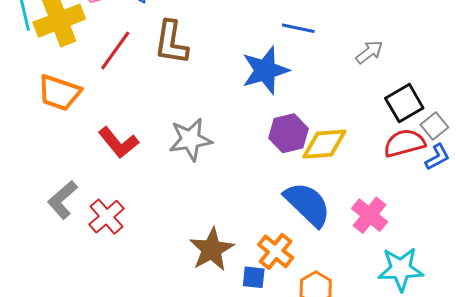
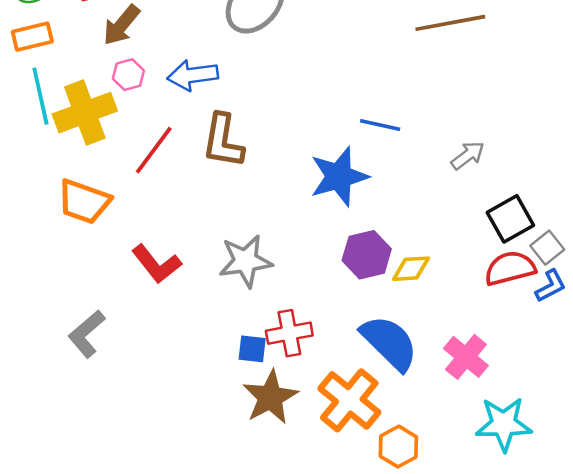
yellow diamond: (324, 144) -> (411, 269), size x0.7
red cross: (107, 217) -> (289, 333), moved, turned 30
orange cross: (276, 251) -> (349, 400), size x1.4
blue square: (254, 277) -> (252, 349), moved

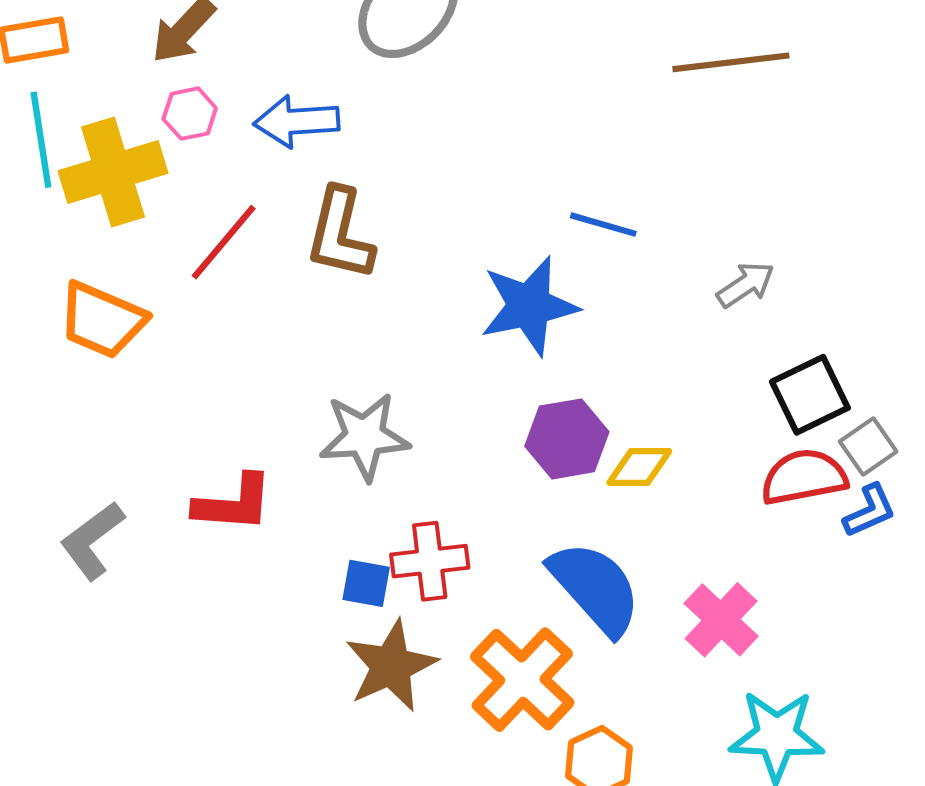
red L-shape: (156, 264) -> (233, 503), moved, turned -51

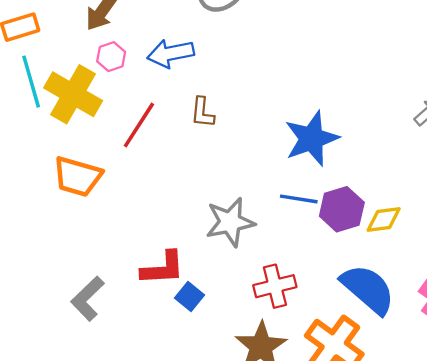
yellow cross: (113, 172) -> (73, 94), turned -36
blue line: (603, 225) -> (299, 199), moved
brown L-shape: (340, 234) -> (202, 112), size x0.6
blue square: (366, 583) -> (189, 297), moved, turned 36

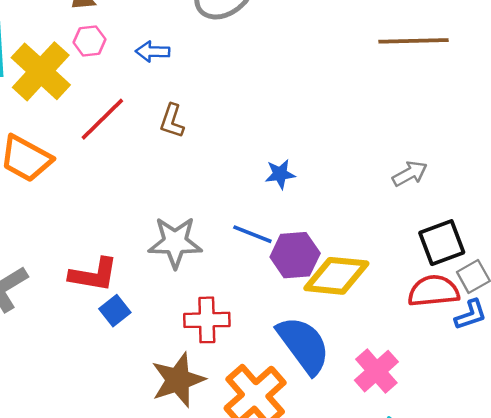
blue arrow: (171, 53) -> (153, 52), size x0.7
blue star: (312, 139) -> (280, 174), size x0.5
yellow diamond: (384, 220) -> (336, 276), size x1.6

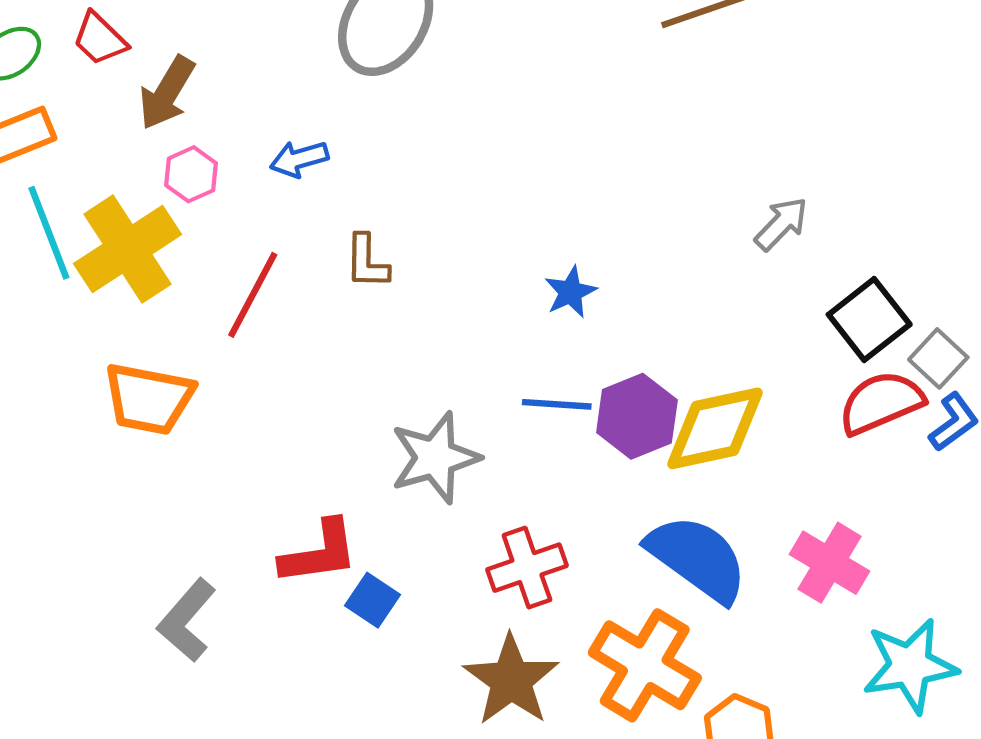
yellow cross: (41, 71) -> (127, 249), turned 32

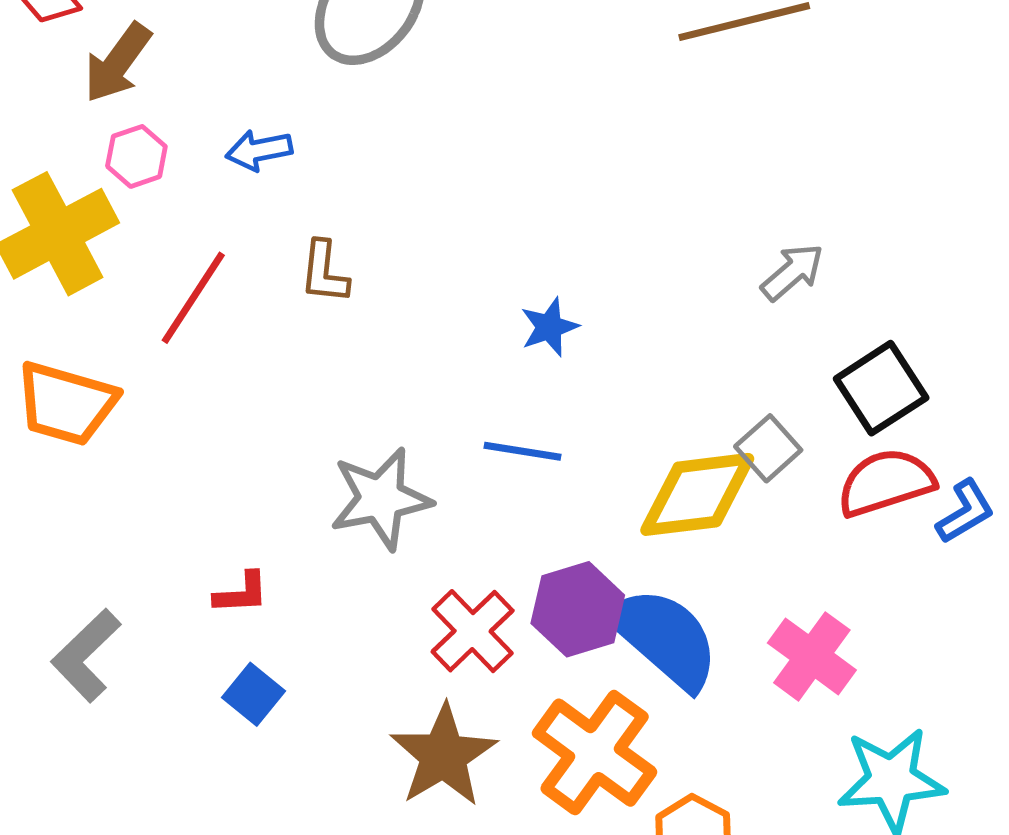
gray square: (938, 358) -> (768, 448), moved
purple hexagon: (637, 416) -> (578, 609), moved
red L-shape: (319, 553) -> (241, 593), size x0.6
red cross: (527, 568) -> (473, 631), turned -30
blue square: (373, 600) -> (254, 694), moved

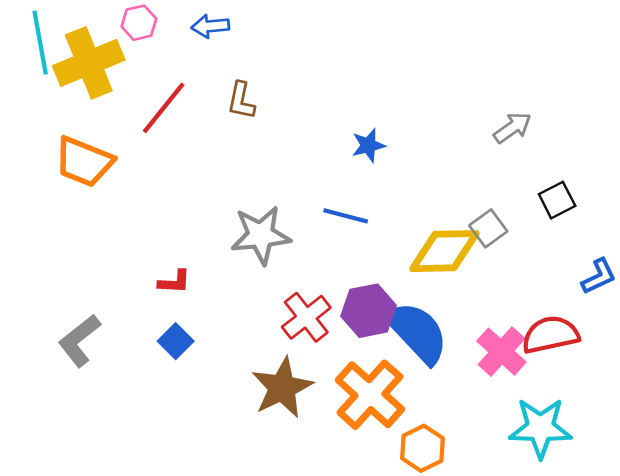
black square: (881, 388) -> (557, 200), size x0.7
red semicircle: (886, 483) -> (551, 335), moved
gray L-shape: (86, 655) -> (79, 341), moved

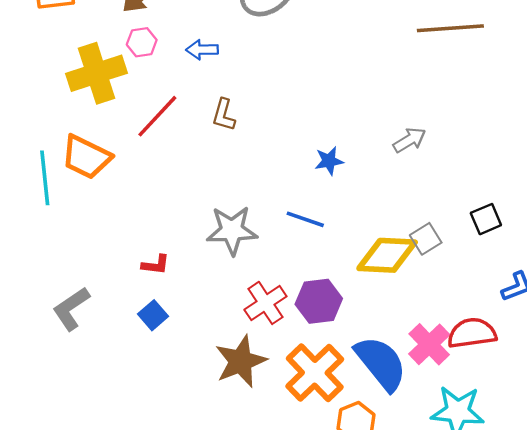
cyan line: (40, 43) -> (45, 178), moved
gray arrow: (512, 128) -> (409, 140), moved
blue semicircle: (417, 332) -> (381, 363), moved

